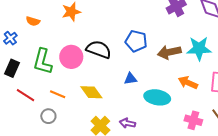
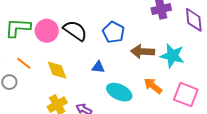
green L-shape: (43, 61) -> (18, 28), turned 64

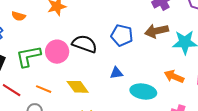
brown arrow: (143, 52) -> (157, 31), moved

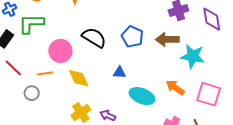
pink circle: (57, 52) -> (60, 51), moved
green L-shape: (28, 56) -> (31, 24), moved
orange line: (44, 89) -> (45, 73), turned -42

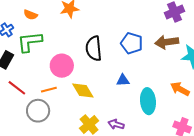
black semicircle: (94, 38) -> (94, 48), turned -120
gray circle: (32, 93) -> (38, 111), size x1.5
cyan ellipse: (142, 96) -> (148, 101), turned 70

